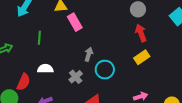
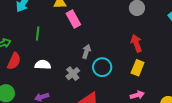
red arrow: (141, 33) -> (136, 43), moved
yellow rectangle: (142, 57) -> (138, 68), moved, turned -35
red semicircle: (24, 82) -> (14, 61), moved

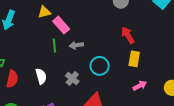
green line: (38, 34) -> (54, 45), moved
gray arrow: (86, 51) -> (76, 45), moved, turned -104
white semicircle: (43, 65) -> (41, 76), turned 84

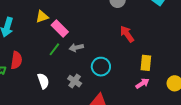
green line: (54, 45) -> (54, 49), turned 48
yellow rectangle: (134, 59) -> (146, 63), moved
red semicircle: (12, 79) -> (16, 60), moved

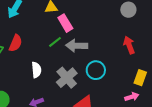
gray arrow: (76, 48) -> (77, 46), size x1.5
gray cross: (75, 81) -> (67, 78), size x1.5

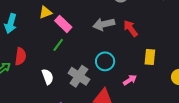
gray arrow: (77, 46) -> (104, 24), moved
pink arrow: (132, 97) -> (130, 80), moved

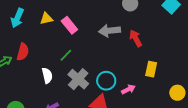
yellow triangle: (45, 12) -> (46, 19), moved
green line: (58, 45) -> (66, 55), moved
cyan circle: (105, 61) -> (106, 81), moved

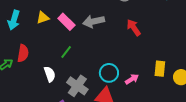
gray arrow: (110, 31) -> (94, 21), moved
yellow rectangle: (151, 69) -> (160, 69), moved
gray cross: (78, 79) -> (77, 86), moved

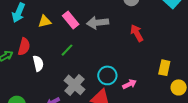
yellow triangle: (43, 18) -> (45, 21), moved
yellow rectangle: (160, 69) -> (164, 68), moved
white semicircle: (50, 74) -> (38, 63), moved

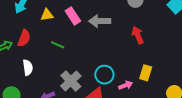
green line: (67, 50) -> (58, 45), moved, turned 64
white semicircle: (38, 63) -> (28, 68), moved
yellow rectangle: (164, 68) -> (146, 73), moved

